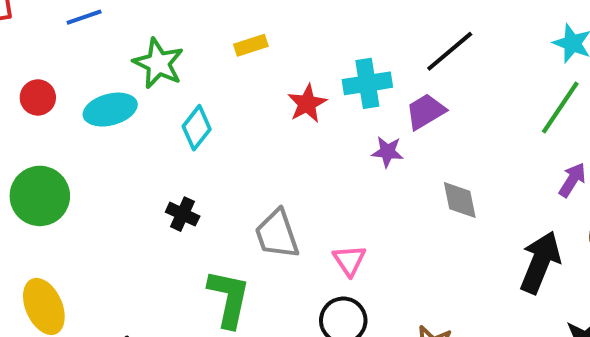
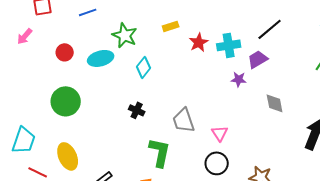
red star: (307, 104) -> (199, 42), moved

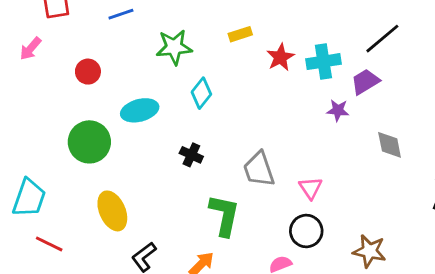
green star: (125, 35) -> (174, 47), turned -30
cyan ellipse: (101, 58) -> (140, 110), moved
yellow ellipse: (68, 156) -> (112, 211), moved

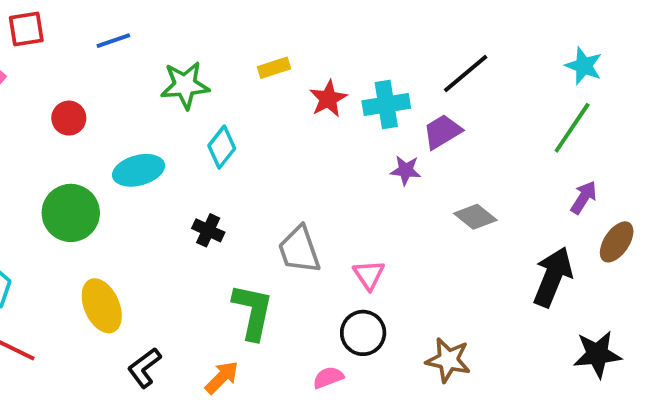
gray diamond: (390, 145) -> (475, 217), turned -40

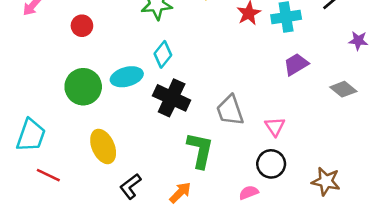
purple trapezoid: (442, 132) -> (296, 64), moved
cyan diamond: (222, 147) -> (163, 54), moved
cyan ellipse: (139, 170) -> (127, 77), moved
purple star: (406, 170) -> (358, 41), moved
black cross: (208, 230) -> (172, 98), size x1.8

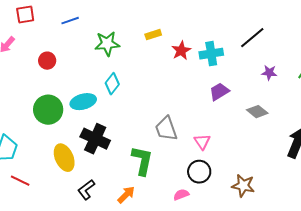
black cross: (172, 98) -> (95, 139), moved

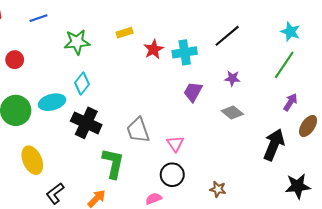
purple star: (269, 73) -> (232, 78), moved
purple trapezoid: (219, 92) -> (193, 92), turned -30
black cross: (95, 139) -> (86, 123), moved
brown star: (243, 186) -> (218, 189), size x0.7

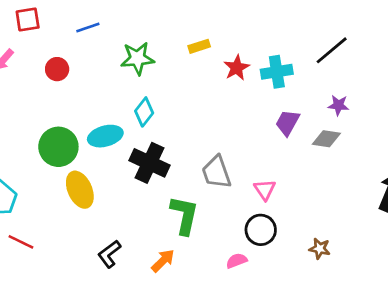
red circle: (15, 60) -> (57, 69), moved
gray diamond: (232, 113) -> (326, 139), moved, turned -30
yellow ellipse: (32, 160) -> (80, 190), moved

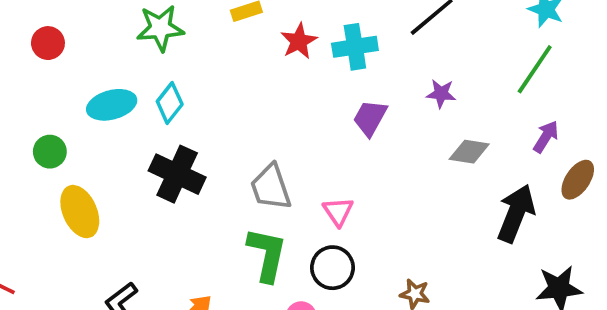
cyan ellipse: (105, 136) -> (112, 105), moved
gray diamond: (326, 139) -> (469, 152), moved
green circle: (58, 147) -> (50, 152), size x0.6
green L-shape: (184, 215) -> (267, 255), moved

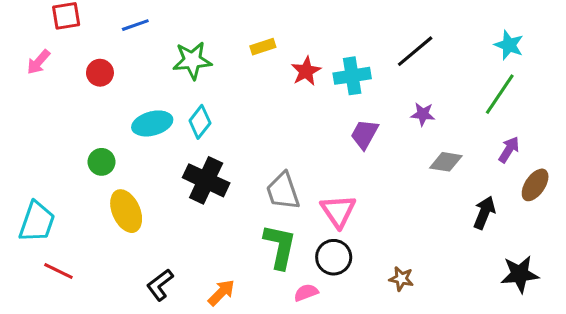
pink triangle: (338, 212) -> (338, 211), size x1.4
black arrow: (516, 213) -> (484, 213), size x0.7

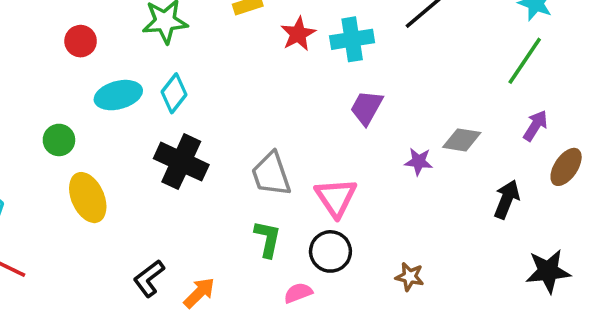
red circle: (100, 73) -> (81, 41), moved
purple star: (423, 114) -> (419, 162), moved
green L-shape: (280, 246) -> (268, 239), size x0.7
black L-shape: (160, 285) -> (149, 278), moved

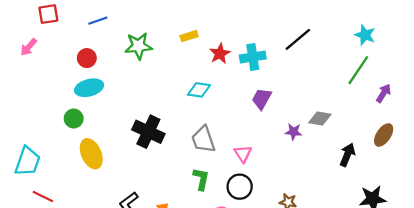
cyan diamond: (174, 93) -> (199, 90), moved, turned 60
cyan ellipse: (118, 95) -> (89, 88), moved
purple arrow: (535, 126) -> (384, 93), moved
pink triangle: (336, 198) -> (243, 154), size x0.7

